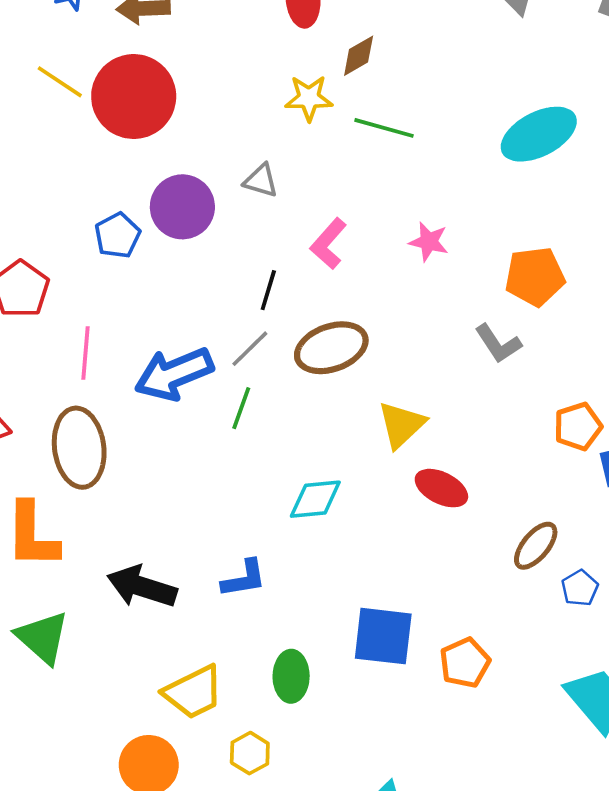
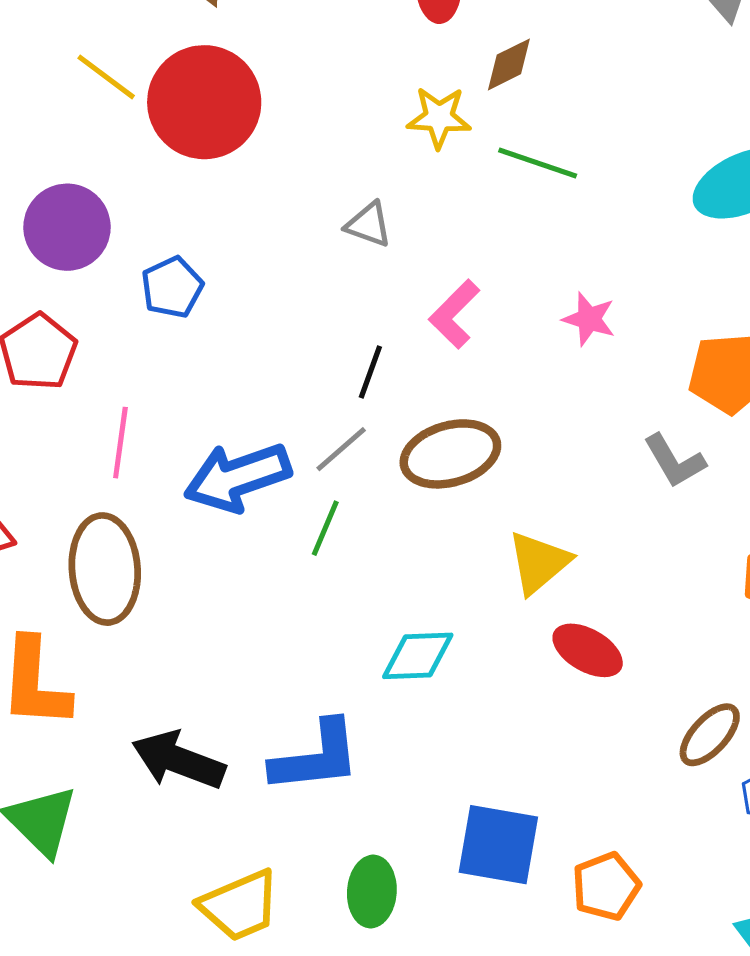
purple circle: (182, 207) -> (67, 227), moved
blue L-shape: (244, 579) -> (316, 757), size x1.5

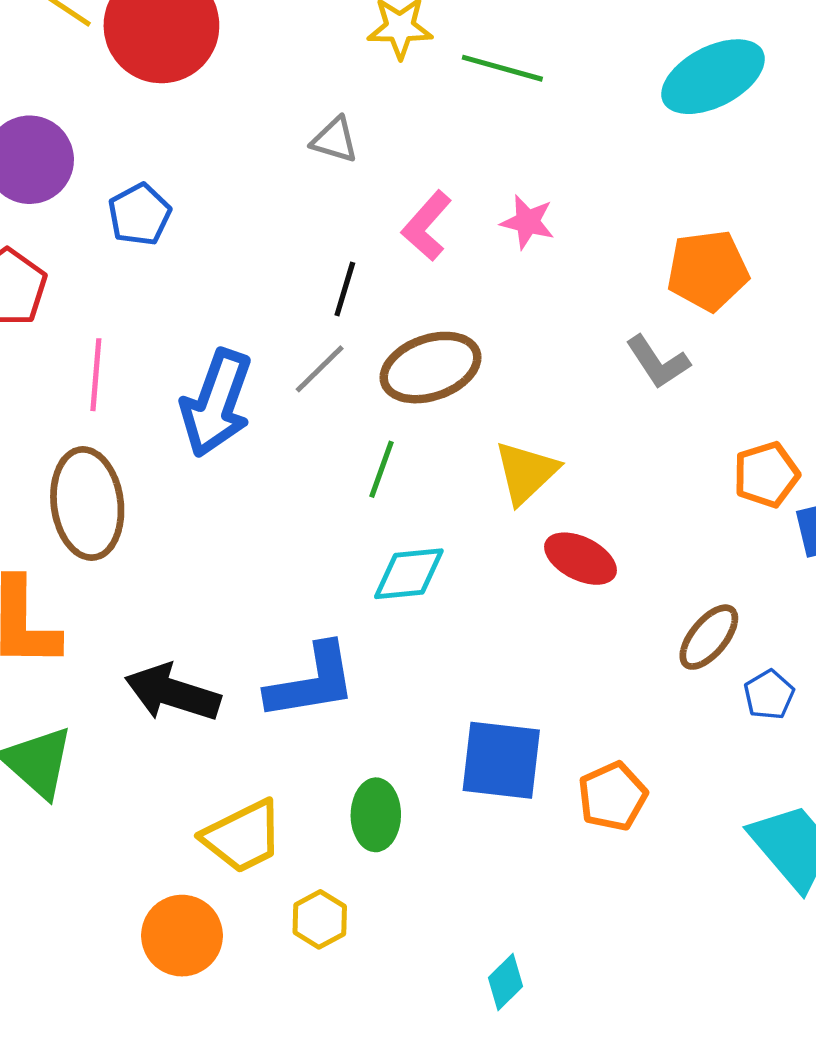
pink star: (589, 319) -> (527, 222), moved
blue arrow: (237, 477) -> (216, 403), turned -48
green line: (325, 528) -> (381, 469), moved

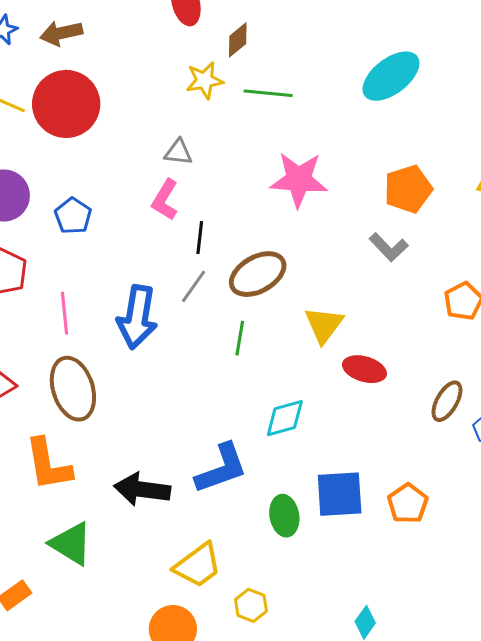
pink star: (527, 222) -> (299, 180), size x1.8
pink L-shape: (427, 226) -> (165, 200), moved
cyan diamond: (409, 574) -> (285, 418), moved
green ellipse: (376, 815) -> (284, 516), moved

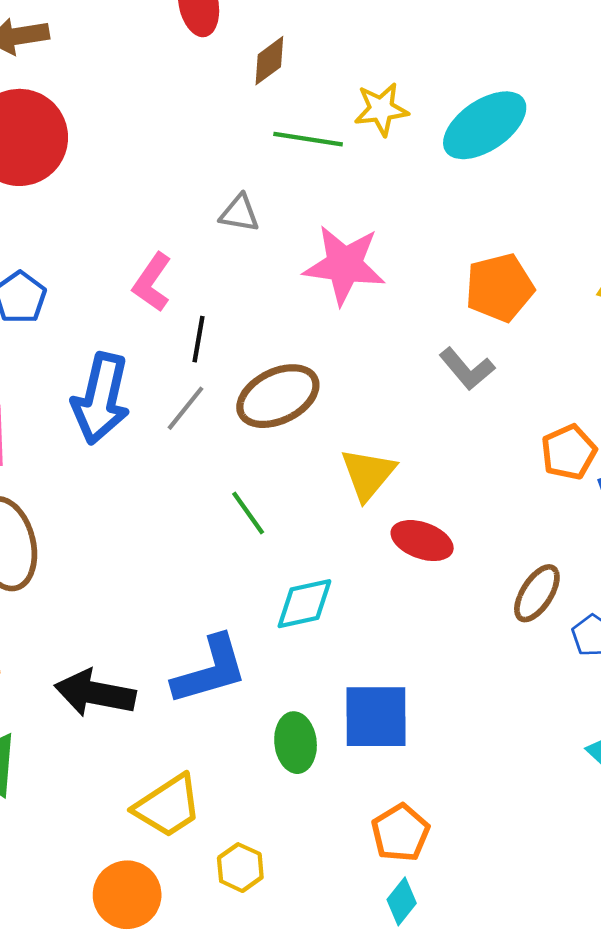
yellow star: (204, 80) -> (381, 109), moved
gray triangle: (178, 152) -> (239, 213), moved
blue arrow: (137, 317) -> (101, 399), moved
green line: (240, 338) -> (248, 513), moved, turned -48
orange pentagon: (408, 504) -> (400, 833), moved

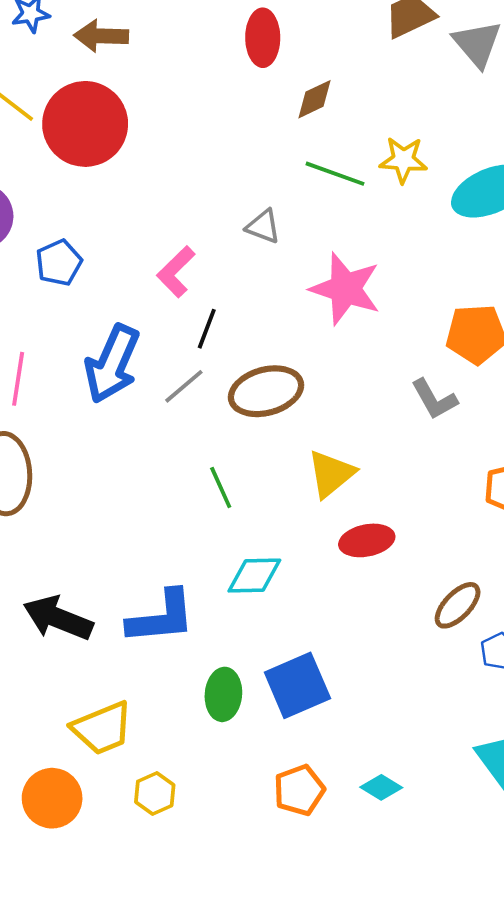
red ellipse: (422, 541) -> (367, 540), turned -42
blue square: (376, 717) -> (297, 685), turned -34
cyan diamond: (402, 901) -> (381, 787), moved, turned 72

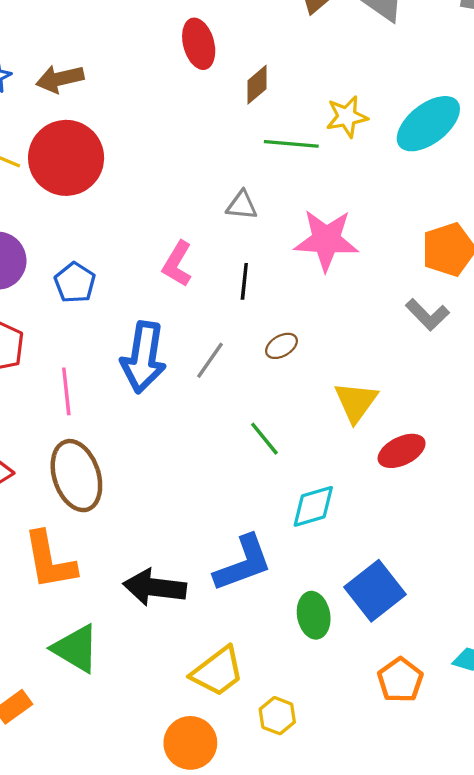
black line: (207, 329) -> (244, 281), moved
brown ellipse: (266, 391) -> (281, 346), size x0.5

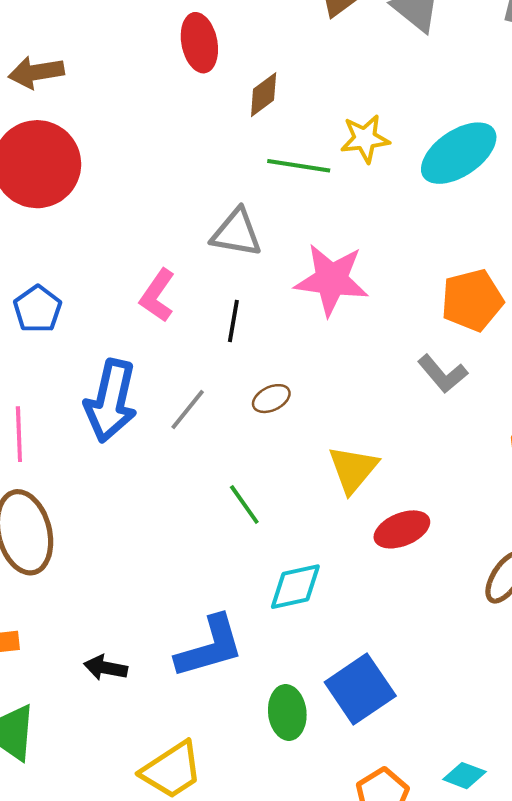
gray triangle: (242, 205) -> (236, 233), size x1.4
black arrow: (155, 587) -> (106, 668), size x0.6

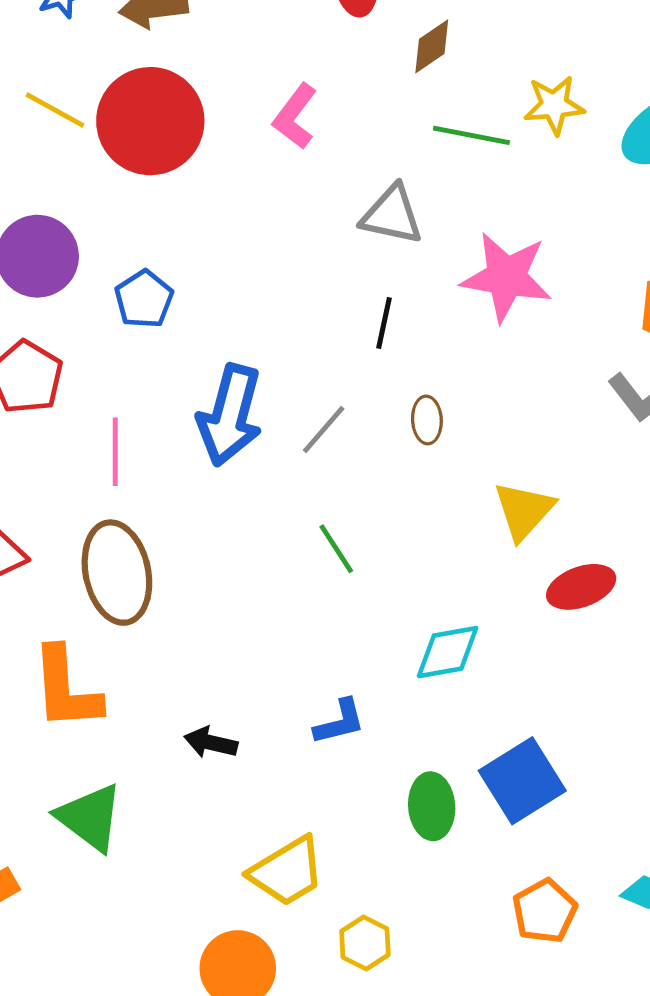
pink L-shape: (157, 295) -> (295, 116), moved
brown ellipse: (271, 399) -> (427, 420), turned -69
green line: (244, 504) -> (336, 549), moved
blue L-shape: (210, 647) -> (339, 722), size x0.6

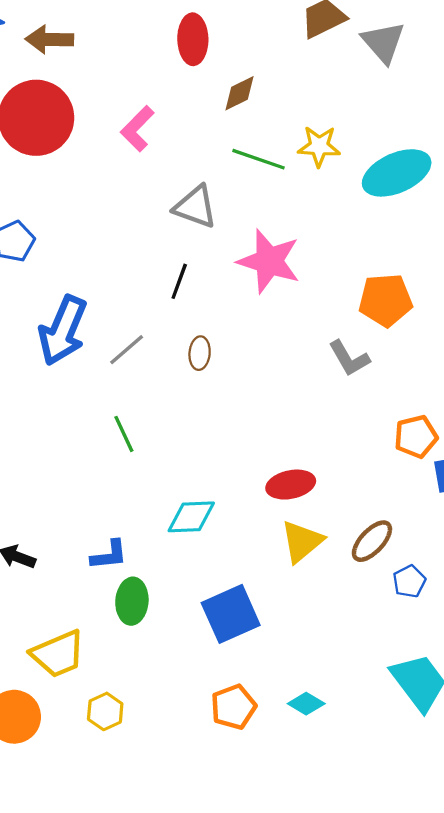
yellow triangle: (524, 511) -> (302, 541), moved
green ellipse: (432, 806) -> (132, 601), moved

